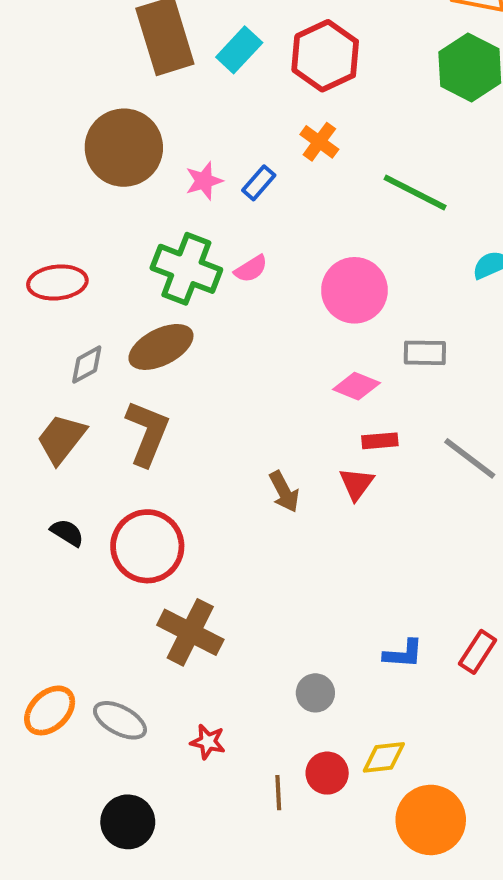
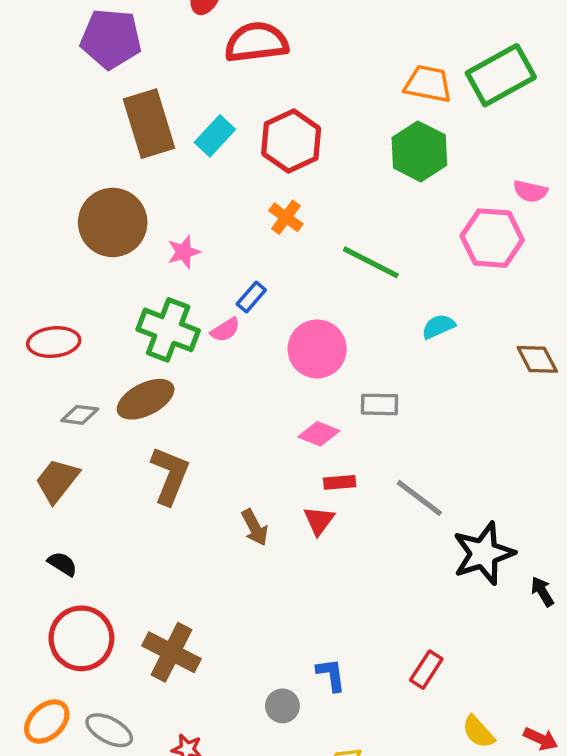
blue rectangle: (259, 183) -> (251, 297), moved
gray diamond: (87, 365) -> (80, 415), turned 36
brown L-shape: (147, 433) -> (170, 475), moved
red circle: (147, 546) -> (81, 638), moved
blue L-shape: (403, 654) -> (331, 675), moved, turned -102

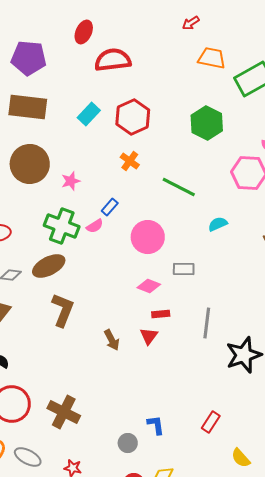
orange trapezoid: (428, 84) -> (212, 58), moved
brown rectangle: (149, 124) -> (28, 107), moved, turned -66
gray line: (419, 498) -> (207, 323), turned 60

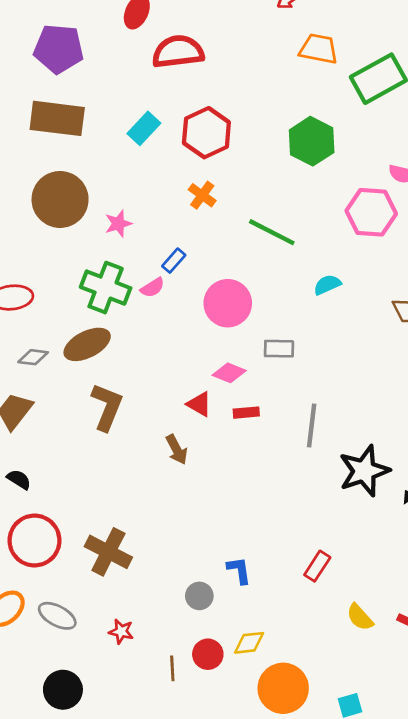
red triangle: (149, 336) -> (199, 404), moved, turned -36

